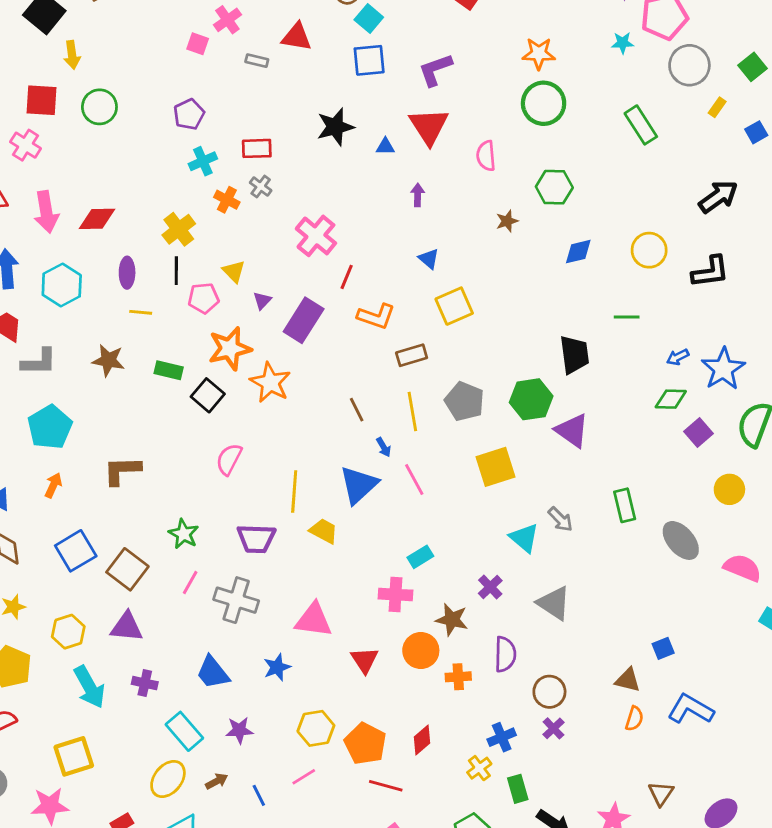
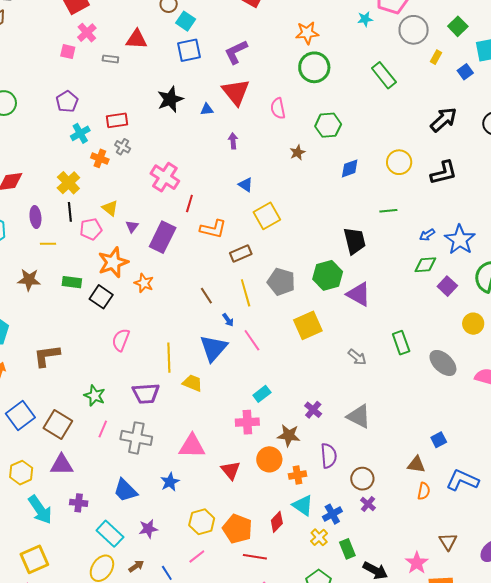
orange star: (270, 383) -> (144, 283), size x0.7
cyan triangle: (524, 538) -> (303, 505), moved

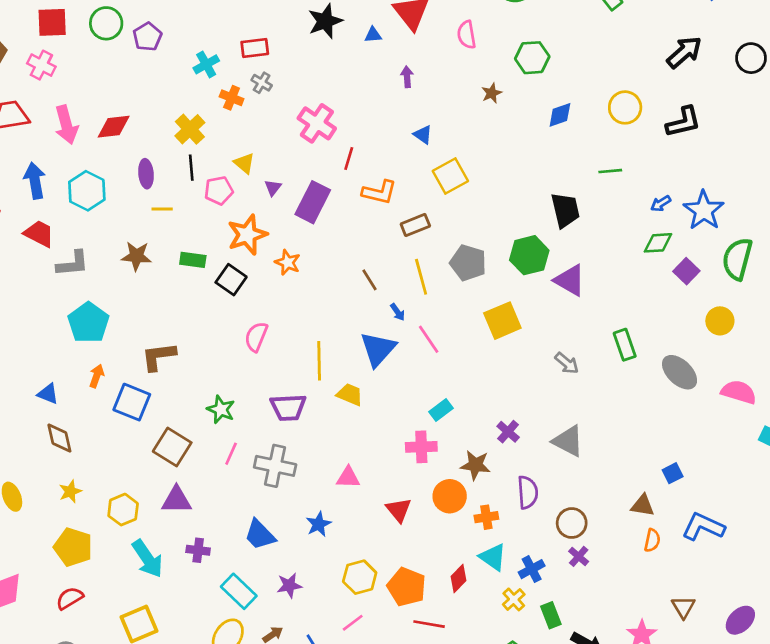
purple pentagon: (67, 102) -> (147, 37), moved
blue square: (20, 415) -> (132, 402), moved, turned -32
pink triangle: (192, 446) -> (348, 477), size x0.7

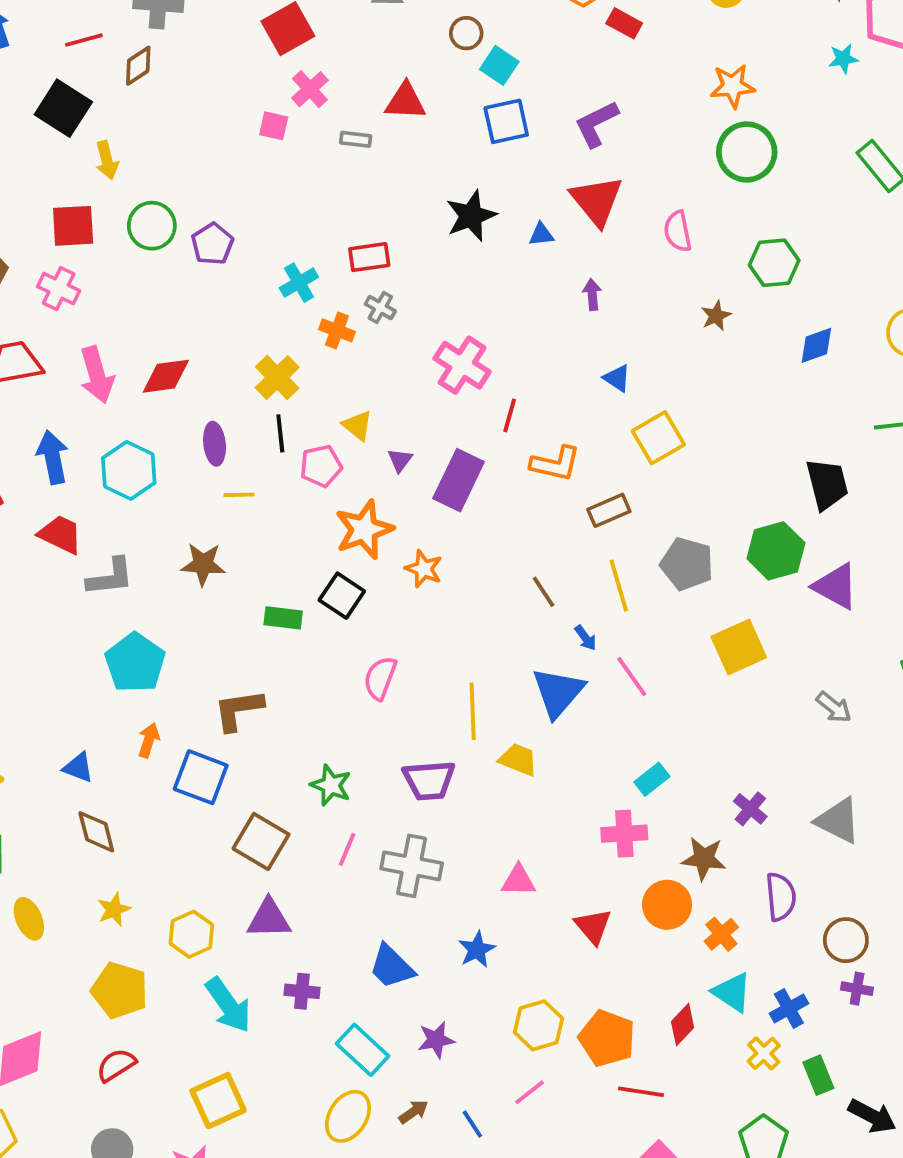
green rectangle: (193, 260) -> (283, 618), moved
orange cross: (486, 517) -> (721, 934), turned -30
purple cross: (579, 556) -> (857, 989), turned -30

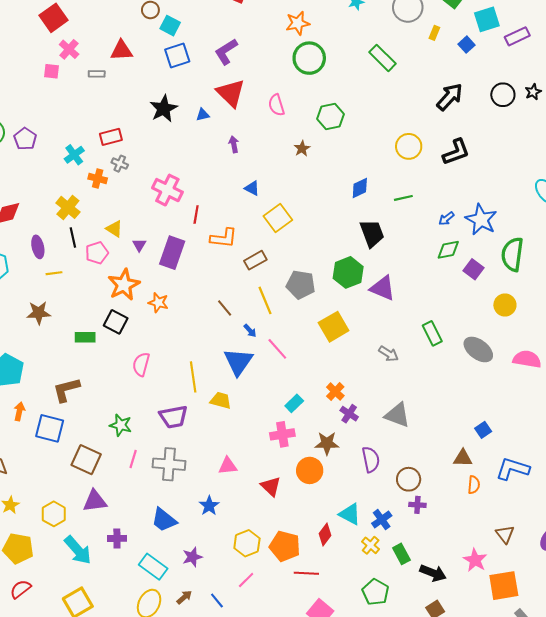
blue diamond: (816, 345) -> (360, 188), moved
orange cross: (721, 934) -> (335, 391), moved

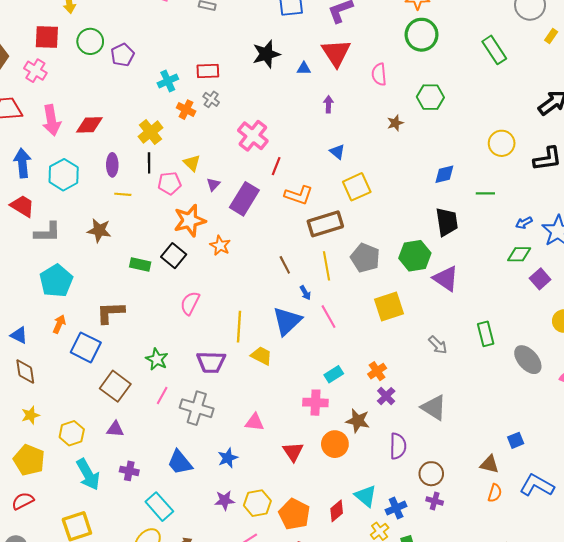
brown rectangle: (255, 260) -> (325, 224), size x1.5
purple triangle: (95, 501) -> (115, 429), size x0.7
purple star: (192, 557) -> (225, 500), moved

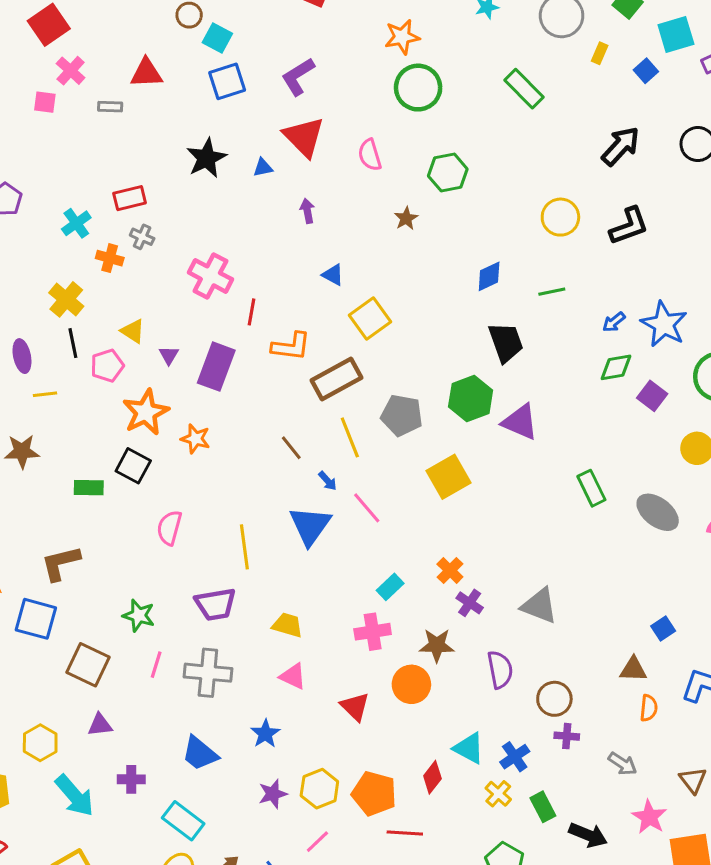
gray arrow: (438, 345) -> (623, 764), moved
yellow trapezoid: (261, 356) -> (287, 625), moved
pink triangle: (255, 422) -> (293, 676), turned 30

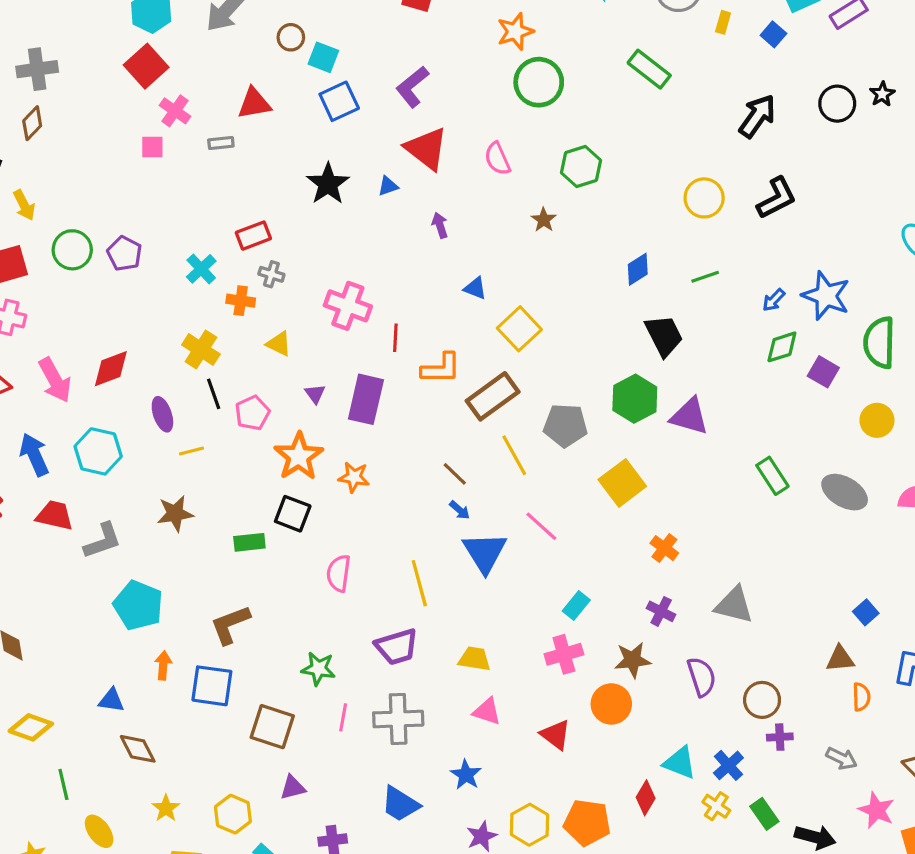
yellow triangle: (133, 331) -> (279, 344), moved
blue arrow: (328, 481) -> (460, 510), moved
orange cross: (450, 571) -> (664, 548), moved

